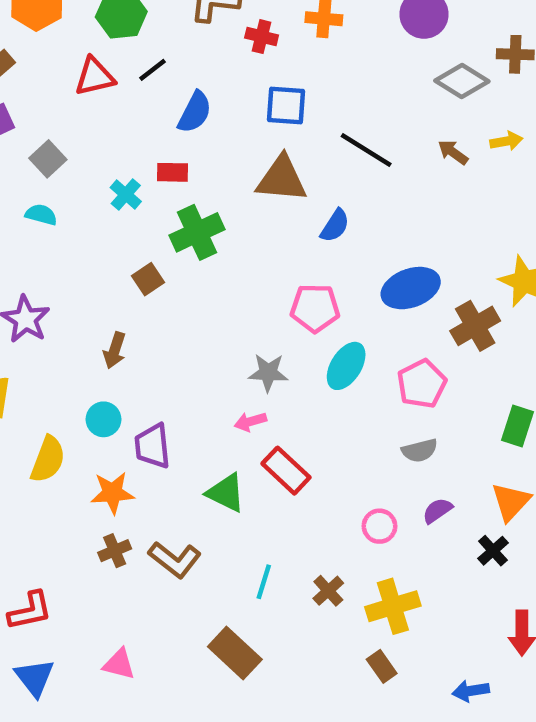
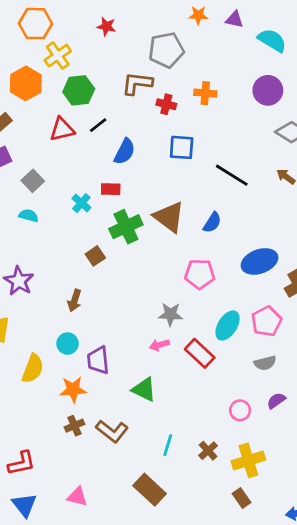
brown triangle: (282, 179) -> (169, 217), moved, turned 32
cyan ellipse: (346, 366) -> (228, 325), moved
red rectangle: (286, 471) -> (200, 353), moved

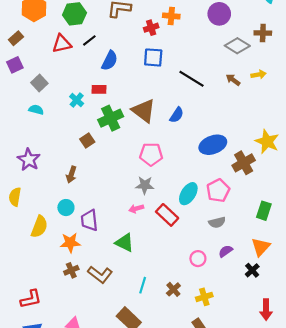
red cross: (166, 104) -> (151, 28), moved, turned -32
pink pentagon: (200, 274) -> (151, 154), moved
yellow cross: (248, 460) -> (204, 297), size x0.7

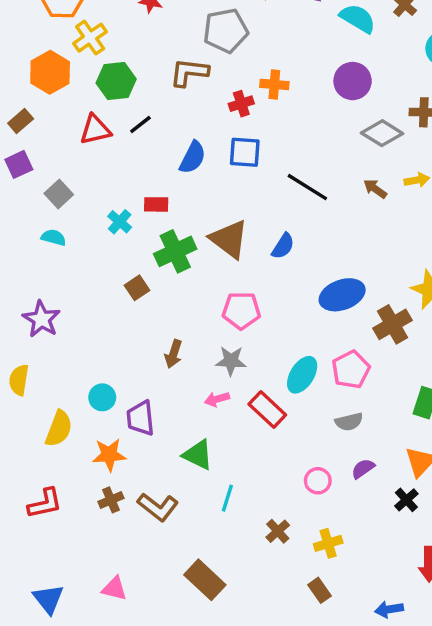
blue semicircle: (110, 61) -> (193, 157), moved
brown arrow: (71, 175) -> (174, 354), moved
cyan line: (143, 285) -> (227, 498), moved
red L-shape: (31, 299) -> (45, 503), moved

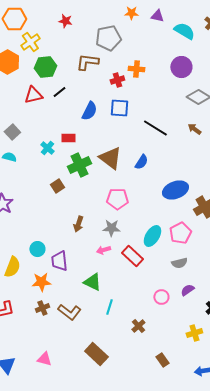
yellow cross: (328, 543) -> (194, 333), moved

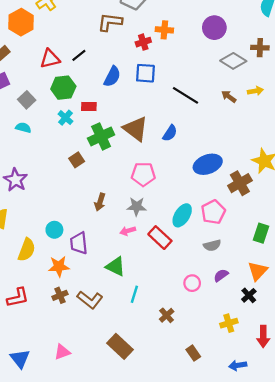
green hexagon: (45, 67) -> (63, 88), moved
pink triangle: (44, 359) -> (62, 352), turned -35

